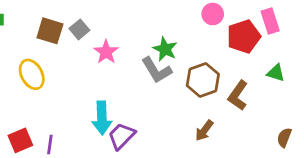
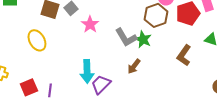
green star: (165, 49) -> (143, 39), moved
brown hexagon: (203, 80) -> (156, 15), moved
brown arrow: (204, 130) -> (134, 66), moved

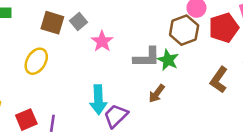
gray L-shape: (126, 37) -> (147, 57), turned -60
yellow ellipse: (37, 40) -> (36, 61), turned 60

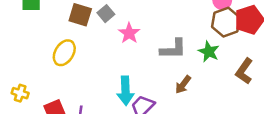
brown hexagon: (184, 30) -> (226, 22), moved
green star: (168, 60) -> (209, 52), moved

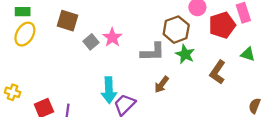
gray square: (106, 14) -> (91, 42), moved
brown hexagon: (226, 22) -> (176, 30), moved
yellow ellipse: (64, 53) -> (25, 34), moved

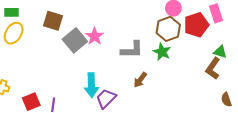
brown hexagon: (176, 30) -> (168, 29), moved
gray square: (91, 42) -> (75, 40), size x1.6
brown L-shape: (218, 72) -> (213, 68), moved
brown semicircle: (255, 106) -> (226, 100), turned -40

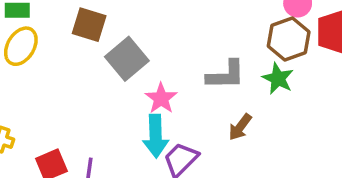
pink star: (95, 36) -> (161, 98), moved

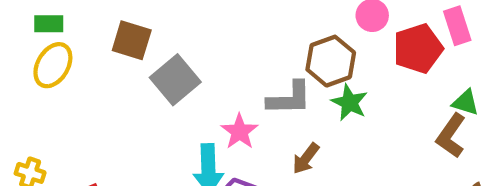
brown hexagon: (289, 39) -> (331, 61), moved
pink star: (161, 98) -> (240, 132), moved

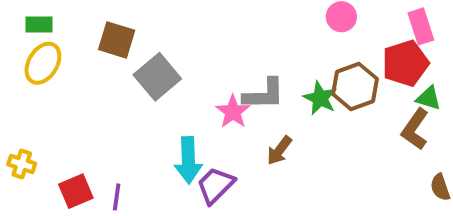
red pentagon: (418, 49) -> (405, 63), moved
brown hexagon: (331, 61) -> (355, 86), moved
pink star: (240, 132) -> (233, 112), moved

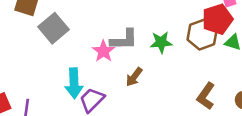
brown hexagon: (355, 86) -> (202, 35), moved
green star: (320, 98) -> (161, 42), turned -30
brown L-shape: (415, 129) -> (206, 96), moved

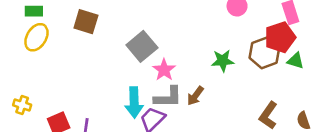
gray square: (53, 28) -> (142, 46), moved
gray L-shape: (124, 40) -> (168, 97), moved

